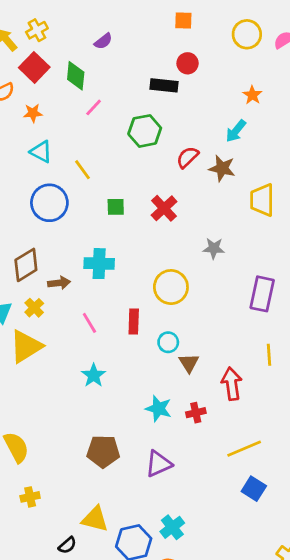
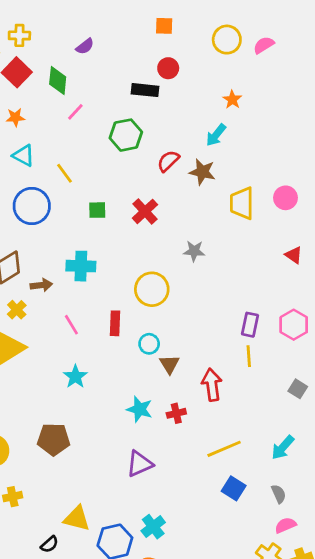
yellow cross: (37, 30) -> (19, 35), turned 30
purple rectangle: (262, 294) -> (250, 325), moved, size x0.7
brown pentagon: (103, 451) -> (54, 439), moved

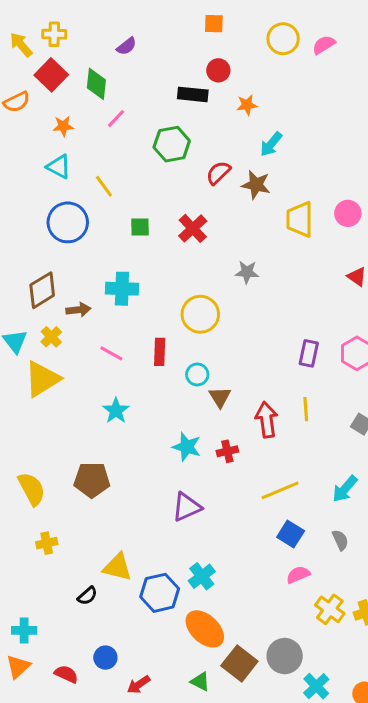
orange star: (232, 100) -> (247, 105), moved, turned 30
orange star: (15, 117) -> (63, 126), moved
pink line: (71, 325) -> (111, 353), turned -30
yellow line: (249, 356) -> (306, 409), moved
pink semicircle: (285, 525) -> (298, 575), moved

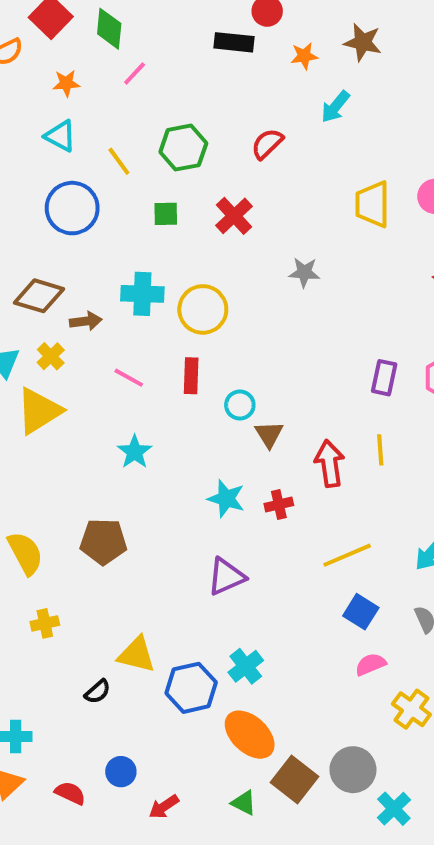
green hexagon: (172, 144) -> (183, 148), moved
brown star: (256, 185) -> (363, 42), moved
brown diamond: (42, 290) -> (39, 296), turned 48
yellow circle: (200, 314) -> (203, 309), moved

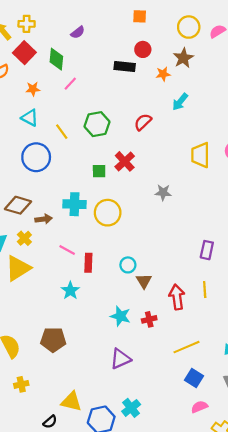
brown star: (363, 42) -> (183, 58), moved, turned 30
green square: (166, 214) -> (99, 171), moved
red rectangle: (191, 376) -> (88, 263), moved

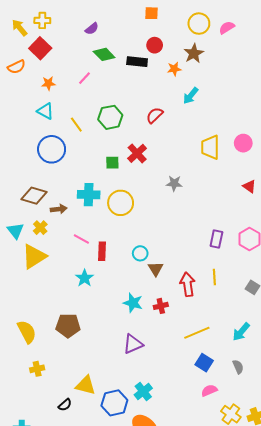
green diamond: (56, 59) -> (104, 54), moved, turned -50

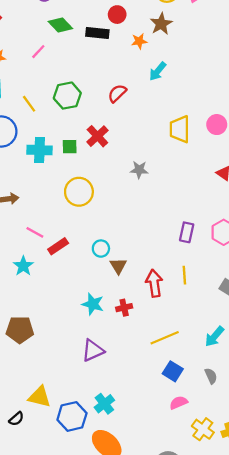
cyan cross: (89, 195) -> (40, 150), moved
red rectangle: (102, 251) -> (58, 246), turned 54
cyan star: (85, 278) -> (23, 266), moved

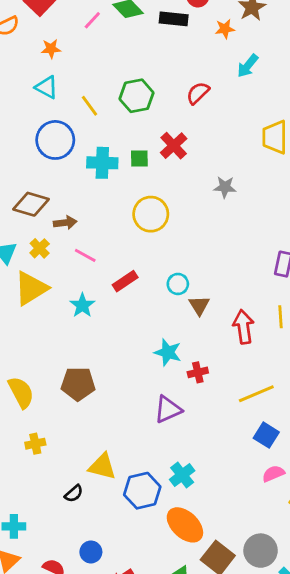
pink line: (38, 52) -> (92, 20), moved
pink line: (35, 232) -> (85, 255), moved
red cross: (124, 308) -> (198, 372), moved

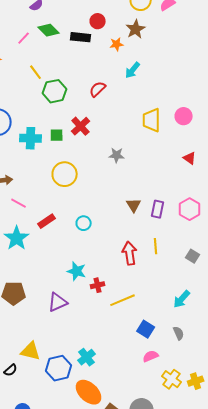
yellow line: (89, 106) -> (36, 72), moved
cyan star: (82, 305) -> (17, 238), size x1.4
brown triangle: (199, 305) -> (134, 205), moved
yellow line: (256, 394) -> (123, 300), moved
purple triangle: (168, 409) -> (58, 302), moved

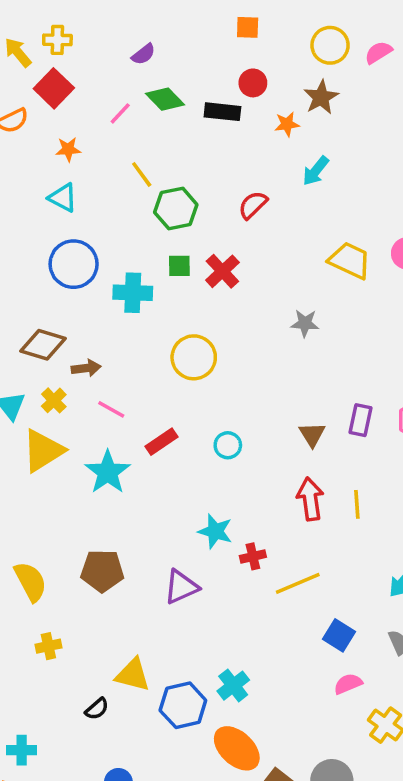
yellow trapezoid: (152, 120) -> (350, 261), turned 115
green square: (57, 135) -> (179, 266), moved
gray star: (117, 155) -> (305, 323), moved
brown triangle: (134, 205) -> (312, 434), moved
yellow line: (156, 246) -> (357, 504), moved

